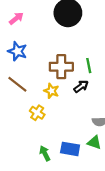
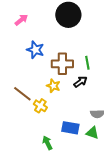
blue star: (17, 51) -> (35, 50), moved
brown line: (17, 84) -> (22, 94), moved
blue rectangle: (70, 149) -> (70, 128), moved

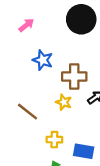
yellow cross: (40, 106) -> (54, 140), moved, turned -32

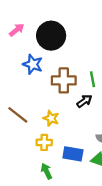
black circle: (81, 19) -> (51, 36), moved
yellow star: (64, 102) -> (51, 118), moved

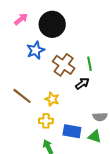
blue star: (33, 64) -> (36, 50), turned 30
brown cross: (64, 80) -> (64, 65), turned 35

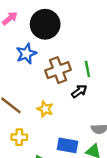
brown cross: (64, 65) -> (58, 70), turned 35
yellow cross: (46, 121) -> (19, 137), moved

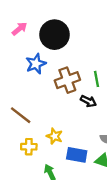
black arrow: (79, 91) -> (88, 101), turned 63
yellow star: (45, 109) -> (55, 136), moved

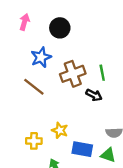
pink arrow: (19, 29) -> (24, 22), turned -35
black circle: (55, 35) -> (60, 28), size x0.7
brown line: (21, 115) -> (34, 87), moved

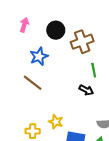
brown cross: (73, 74) -> (82, 42), moved

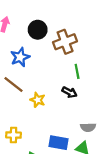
yellow star: (56, 122) -> (38, 100), moved

